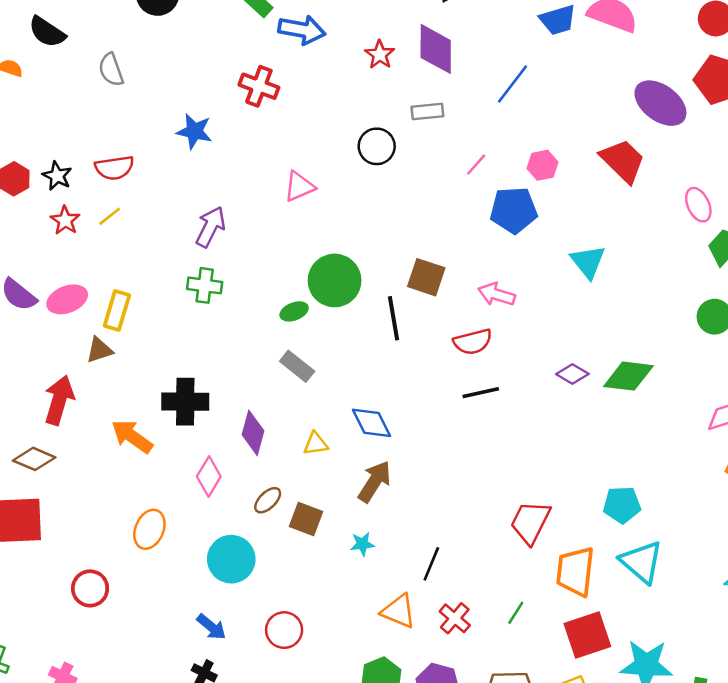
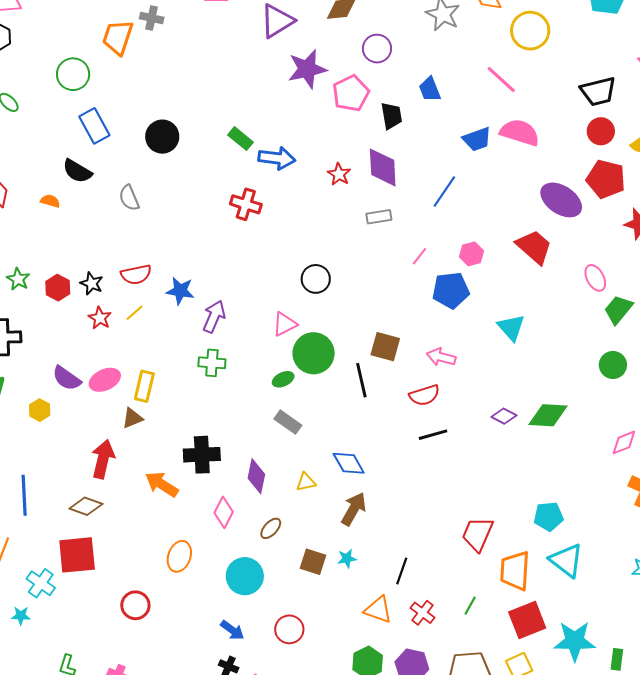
blue star: (194, 131) -> (180, 291), moved
black circle: (377, 146) -> (316, 279), moved
pink triangle: (299, 187) -> (285, 324), moved
brown square: (306, 519) -> (313, 562), moved

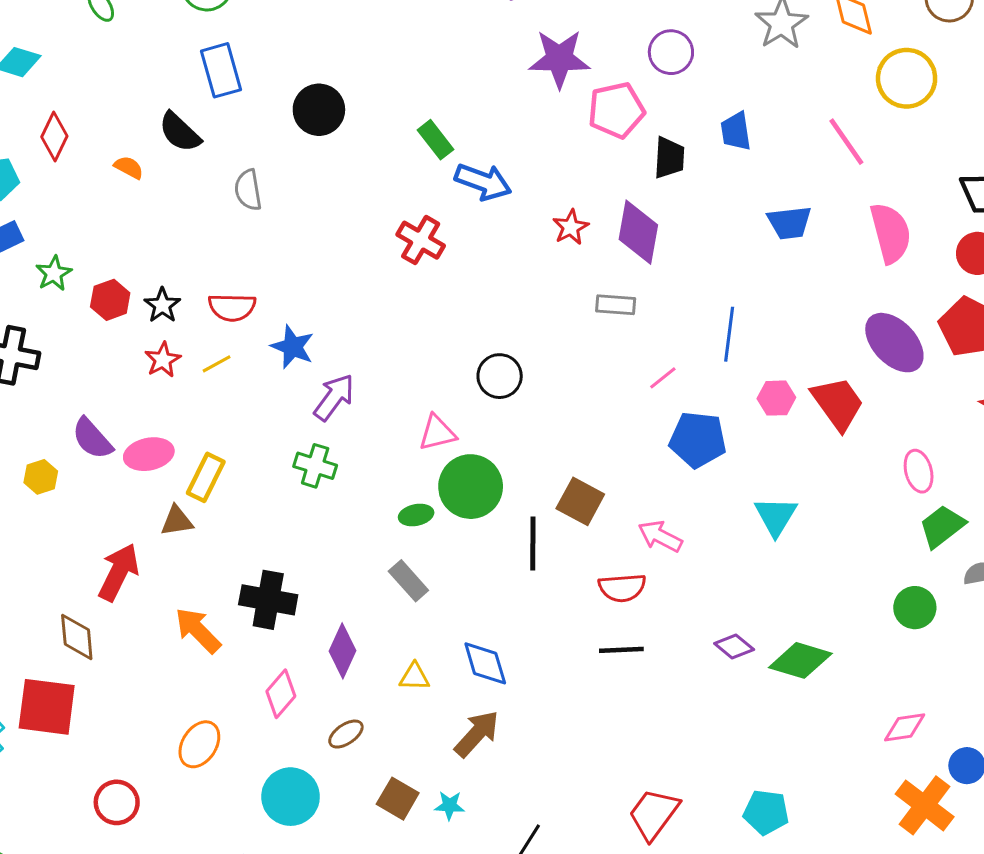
pink semicircle: (520, 132) -> (891, 233), moved, turned 45
blue line: (444, 191) -> (729, 334), moved, turned -40
pink hexagon: (471, 254) -> (776, 398), moved
brown diamond: (86, 506) -> (77, 637), turned 52

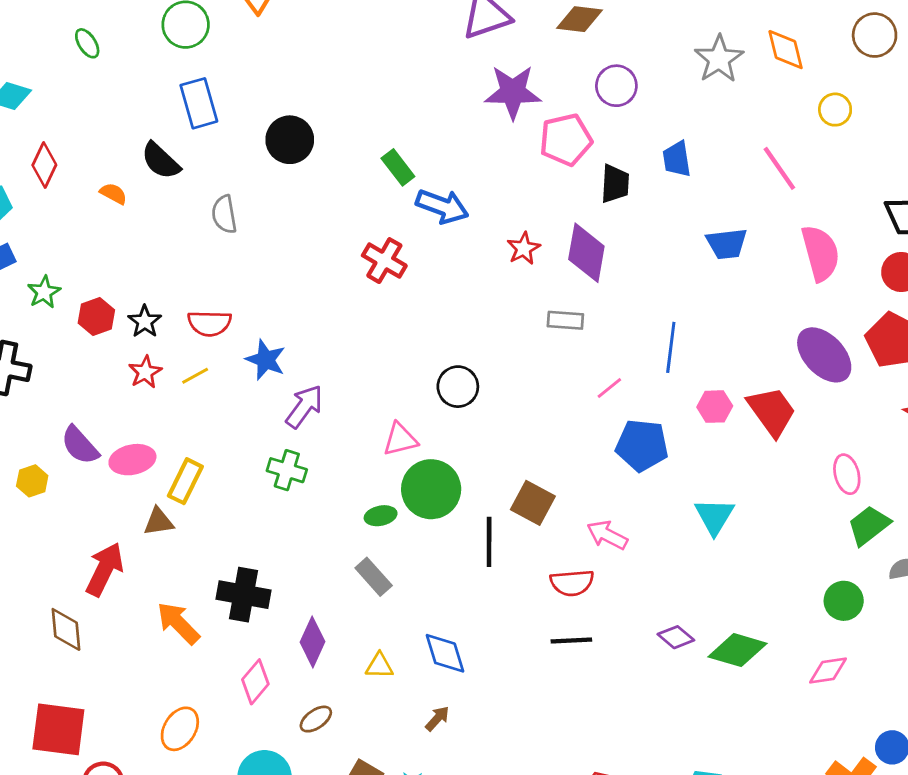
yellow circle: (907, 78) -> (835, 110), size x0.6
red square: (47, 707) -> (58, 729), moved
pink diamond: (905, 727) -> (828, 671), moved
brown arrow: (477, 734) -> (437, 719), size x0.6

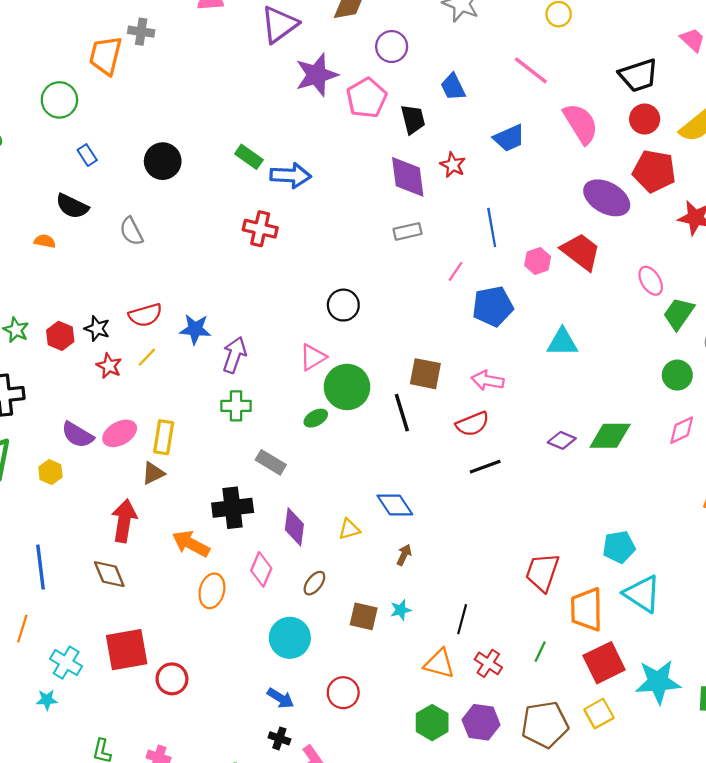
blue rectangle: (199, 103) -> (87, 155), size x0.6
red star: (524, 248) -> (453, 165), moved
cyan triangle: (714, 516) -> (562, 342), turned -44
gray rectangle: (374, 577) -> (271, 462), moved
orange ellipse: (180, 729) -> (212, 591), moved

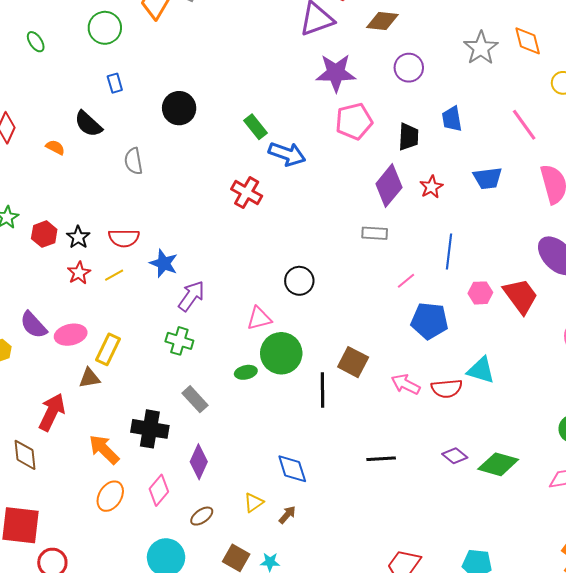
pink pentagon: (367, 98) -> (354, 121), moved
purple diamond: (408, 177) -> (389, 186), turned 30
red semicircle: (473, 424) -> (447, 388), moved
yellow triangle: (349, 529) -> (254, 503), moved, turned -35

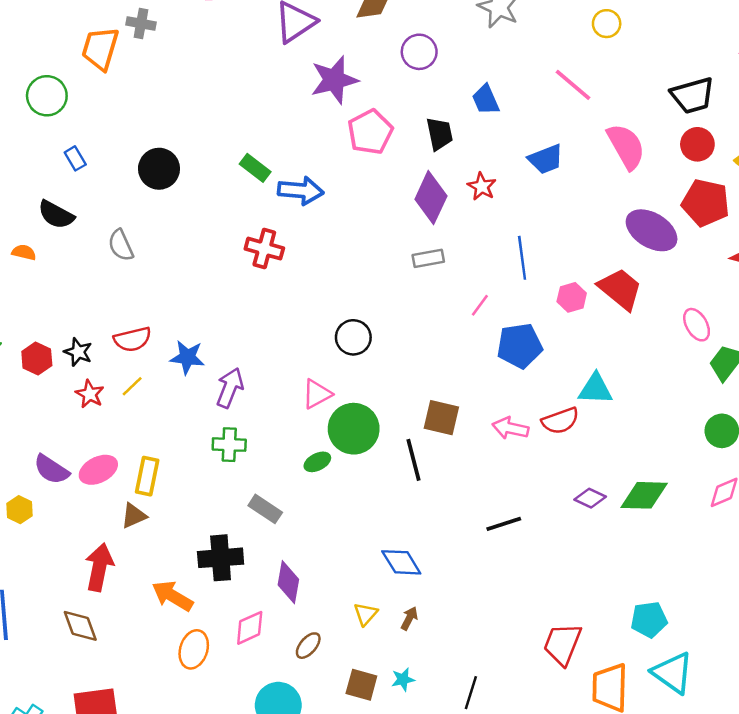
pink diamond: (159, 490) -> (250, 628), turned 40

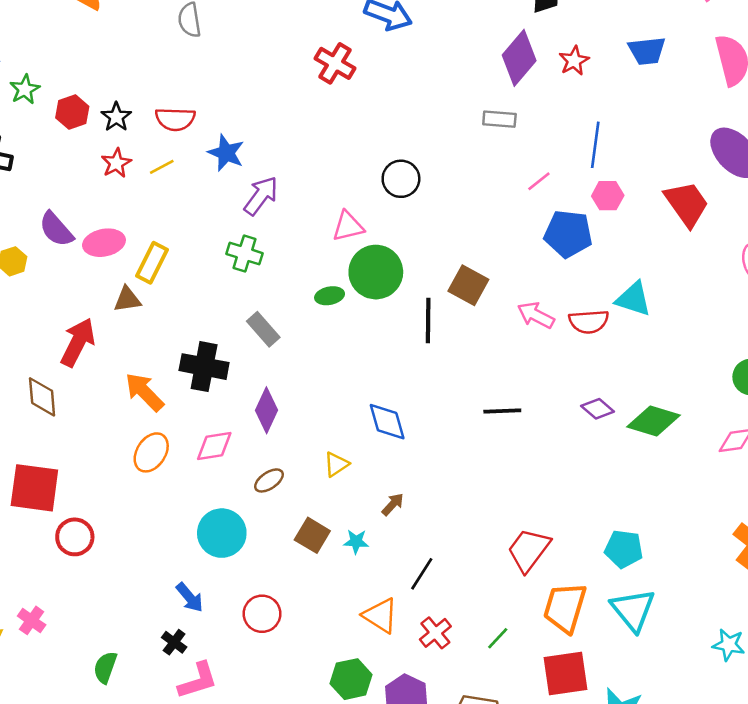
pink hexagon: (572, 297) -> (608, 196), moved
brown arrow: (409, 618) -> (393, 504), moved

